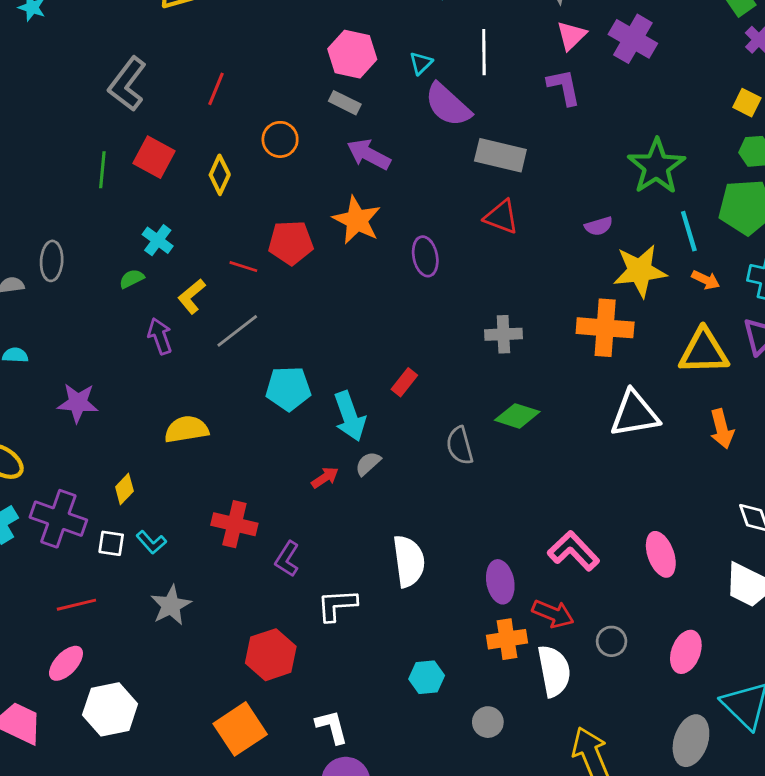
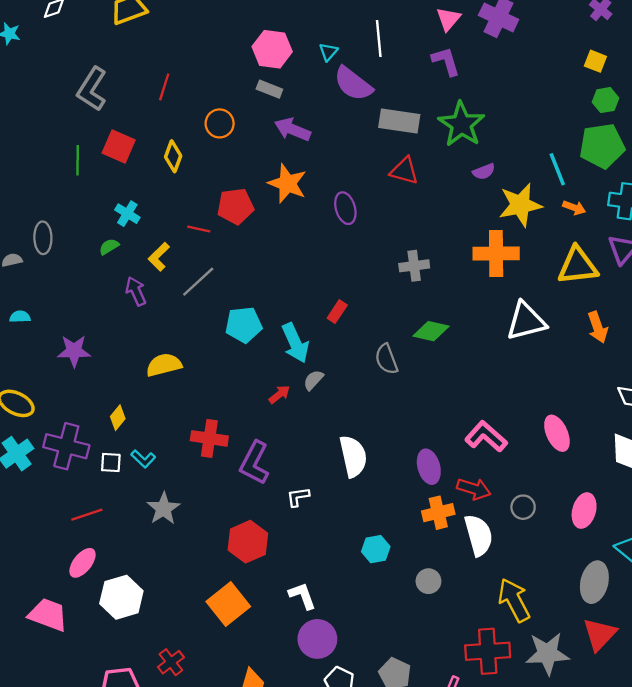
green star: (656, 166) -> (461, 124), moved
purple L-shape: (287, 559) -> (254, 463), size x1.5
white L-shape: (337, 605) -> (298, 497), size x0.7

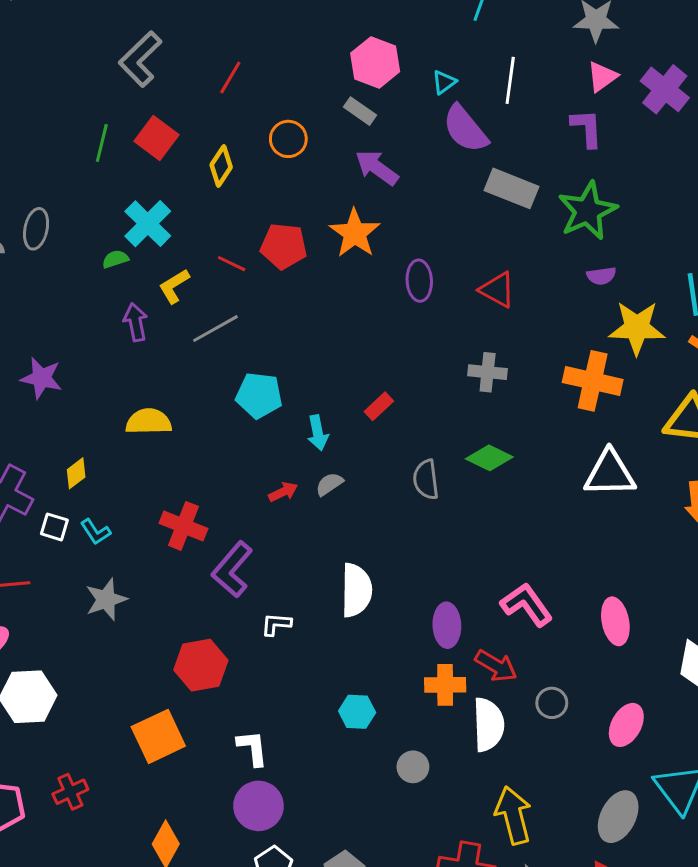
red triangle: (404, 171) -> (497, 290), moved
cyan cross: (127, 214) -> (148, 224), size x1.5
cyan arrow: (295, 343) -> (318, 433), size x0.7

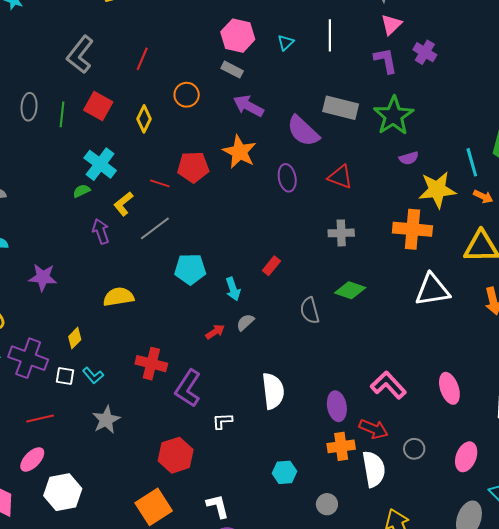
purple cross: (665, 89) -> (425, 52), moved, size x0.7
purple semicircle: (465, 129) -> (303, 131), moved
gray ellipse: (36, 229) -> (29, 107), moved

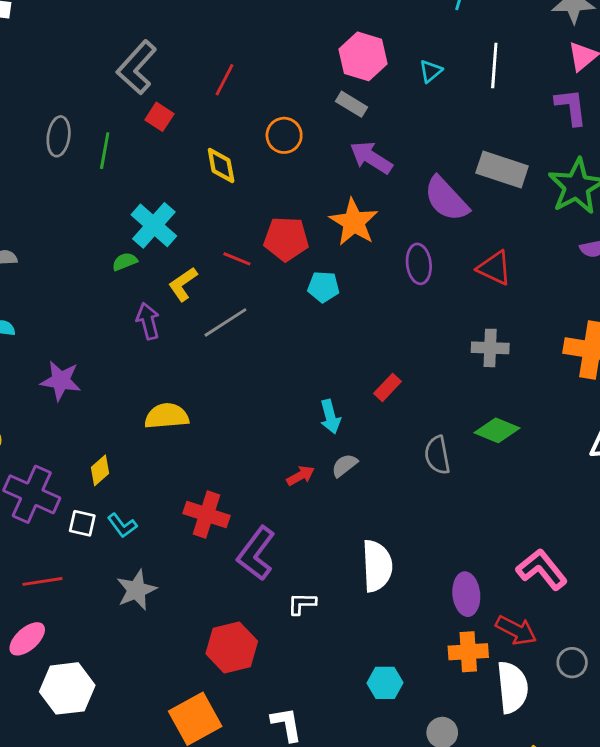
red square: (98, 106) -> (159, 117), moved, size x0.7
yellow diamond: (144, 119) -> (221, 166), turned -40
cyan pentagon: (190, 269) -> (323, 287), moved, size x0.7

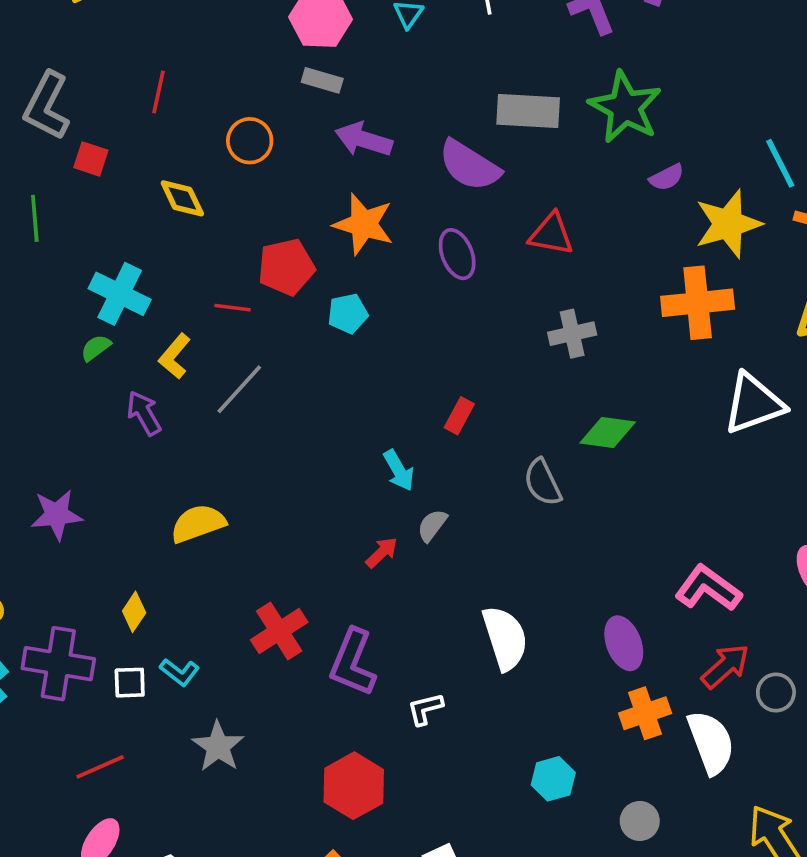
red cross: (207, 514) -> (279, 631), turned -36
red arrow: (516, 630) -> (725, 666), moved, turned -54

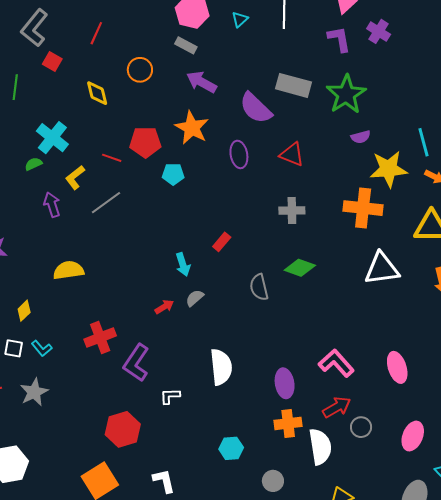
gray star: (218, 746) -> (34, 392), moved

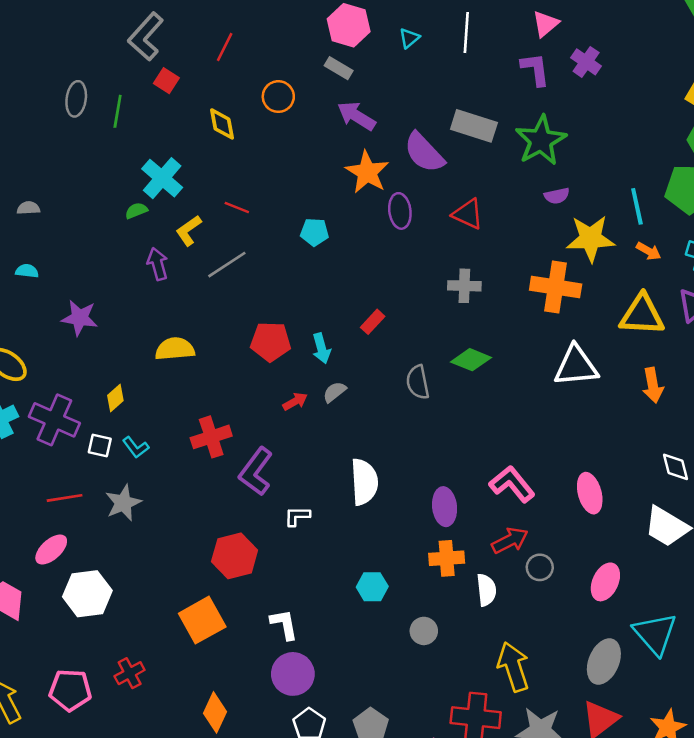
orange star: (192, 128) -> (367, 172), moved
red pentagon: (145, 142) -> (271, 342), moved
white semicircle: (320, 447) -> (486, 590), size x0.7

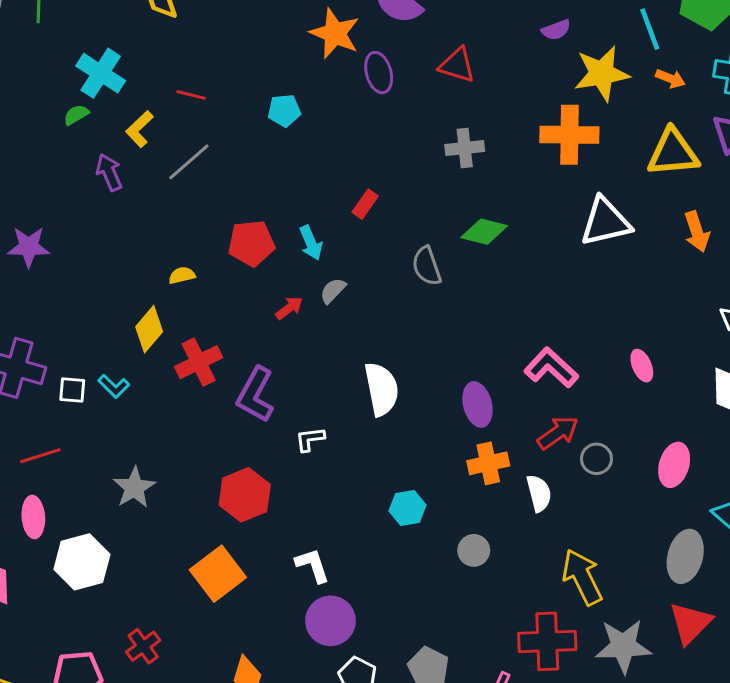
yellow semicircle: (175, 349) -> (182, 275), moved, size x0.6
yellow diamond: (115, 398) -> (149, 329), moved, size x1.4
pink ellipse: (590, 493) -> (642, 366), size x0.7
gray star: (123, 503) -> (134, 488), moved
pink ellipse: (51, 550) -> (33, 517), turned -44

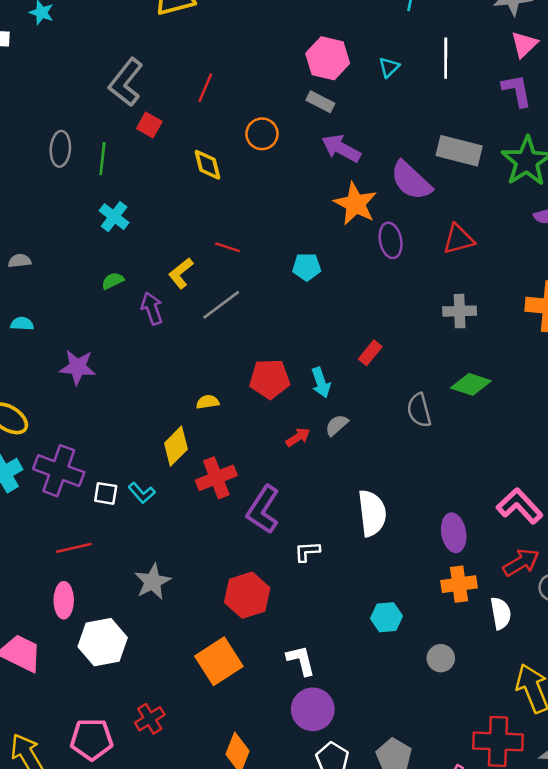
red triangle: (457, 65) -> (459, 239), turned -36
cyan cross: (101, 73) -> (114, 217), moved, size x0.7
green semicircle: (76, 115) -> (113, 281), moved

